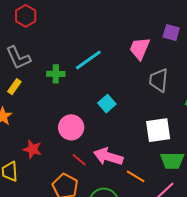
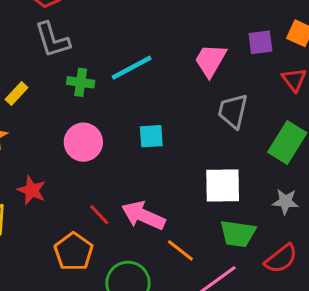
purple square: (171, 33) -> (260, 42), turned -30
gray L-shape: (18, 58) -> (52, 40), moved
cyan square: (107, 104) -> (151, 136), turned 30
pink circle: (71, 127) -> (83, 142), moved

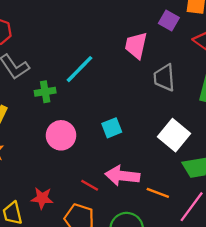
purple square: (260, 42) -> (169, 21), turned -36
cyan square: (151, 136) -> (112, 128), moved
white square: (223, 185) -> (174, 135), turned -32
red star: (32, 190) -> (42, 198), moved

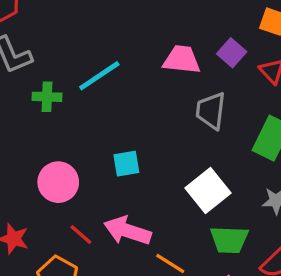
purple square: (169, 21) -> (232, 53), moved
pink trapezoid: (136, 45) -> (182, 60), turned 72
pink circle: (61, 135) -> (58, 182), moved

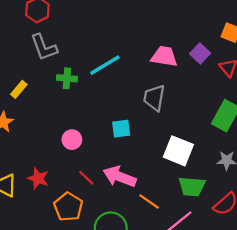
gray trapezoid: (211, 111) -> (154, 98), moved
pink circle: (58, 182) -> (72, 140), size x0.7
white square: (208, 190) -> (178, 151), turned -32

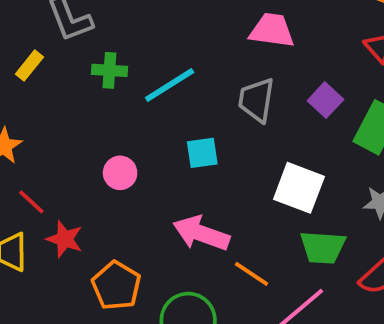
purple square: (200, 53) -> (325, 100), moved
cyan line: (105, 65) -> (170, 85), moved
yellow rectangle: (19, 89) -> (29, 66), moved
red line: (86, 178) -> (31, 202), moved

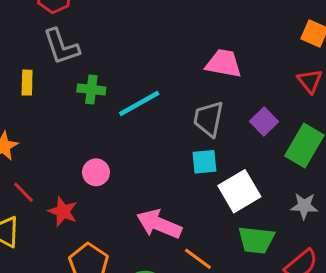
yellow rectangle: (29, 66) -> (27, 83), turned -40
cyan square: (202, 153) -> (204, 162), moved
white square: (299, 188) -> (239, 191), turned 36
red star: (65, 239) -> (63, 211), moved

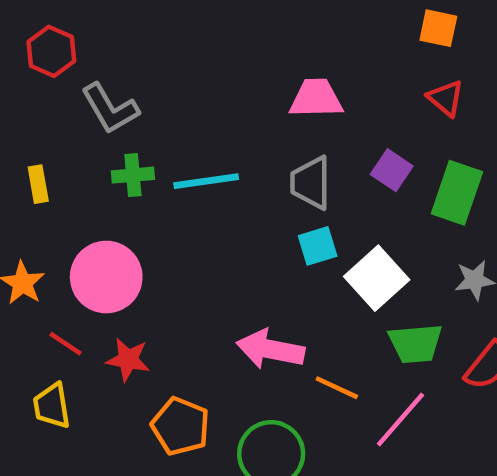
gray L-shape: (61, 47) -> (110, 109), moved
cyan line: (139, 104) -> (206, 181), turned 33
pink circle: (96, 172) -> (106, 277), moved, size x1.8

